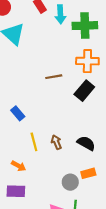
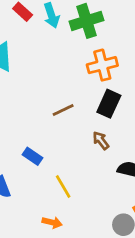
brown line: (54, 77) -> (63, 110), moved
brown arrow: (56, 142) -> (101, 141), moved

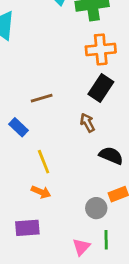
brown line: (63, 110) -> (42, 98), moved
orange arrow: (52, 222) -> (41, 192), moved

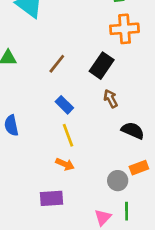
black rectangle: (101, 88) -> (102, 66), moved
brown line: (42, 98) -> (57, 64), moved, turned -36
blue rectangle: (18, 127) -> (64, 105), moved

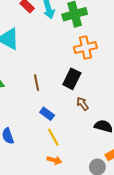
brown line: (57, 64) -> (36, 83), turned -42

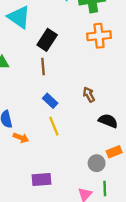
black rectangle: (72, 79) -> (47, 40), moved
orange arrow: (54, 160) -> (21, 138), moved

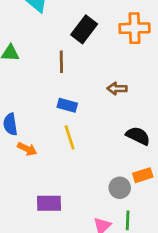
black rectangle: (47, 40) -> (84, 29), moved
brown arrow: (89, 95) -> (117, 89), moved, turned -64
blue rectangle: (50, 101) -> (67, 105), turned -32

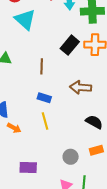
black rectangle: (84, 29) -> (70, 45), moved
brown arrow: (117, 89) -> (81, 87), size x1.5
gray circle: (120, 188) -> (71, 157), moved

